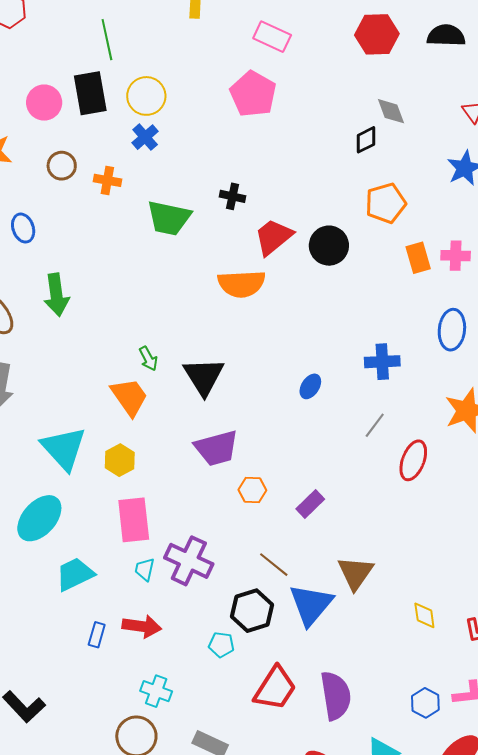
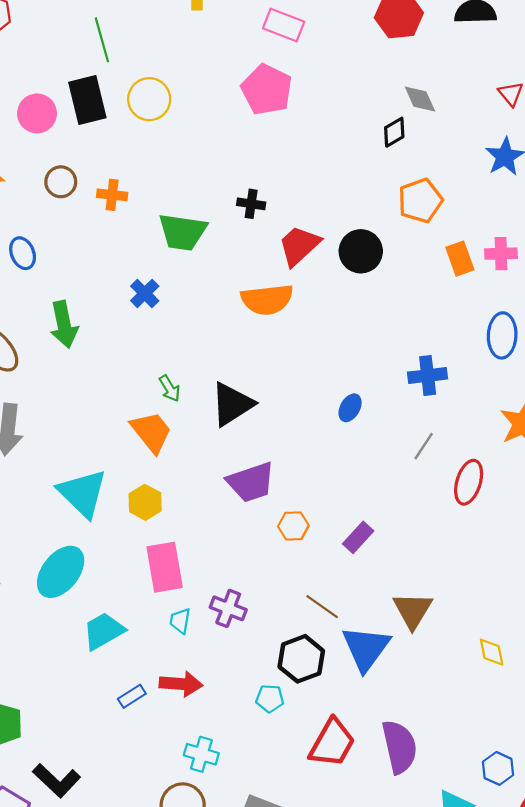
blue cross: (145, 137) -> (145, 293), moved
black triangle: (204, 376) -> (232, 404), turned 33
purple cross: (189, 561) -> (228, 608), size x0.7
blue rectangle: (97, 635) -> (132, 696), turned 45
blue hexagon: (425, 703) -> (498, 768), moved

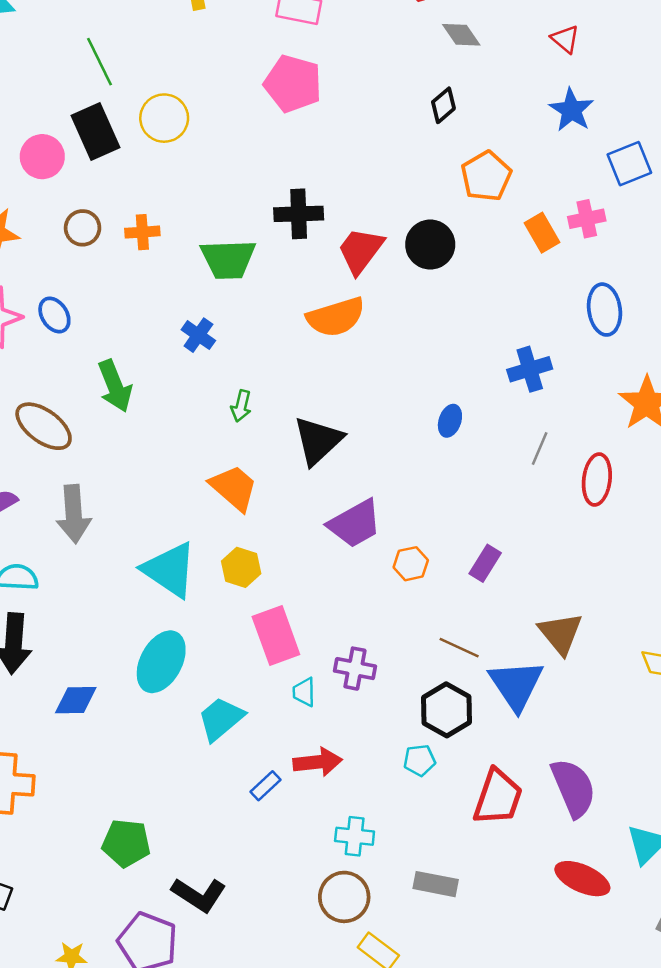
gray diamond: (420, 99) -> (461, 35), moved
black cross: (251, 204) -> (299, 214), size x1.5
green arrow: (170, 388) -> (241, 406), moved, turned 56

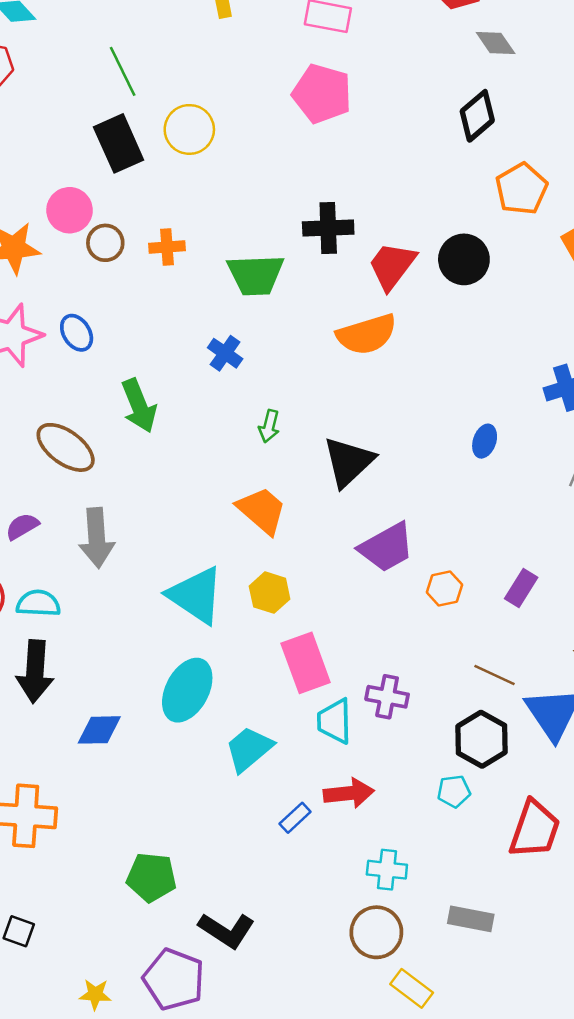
black diamond: (443, 105) -> (477, 116), size x1.4
pink circle: (42, 157) -> (70, 210), moved
cyan trapezoid: (304, 692) -> (335, 721), size x1.5

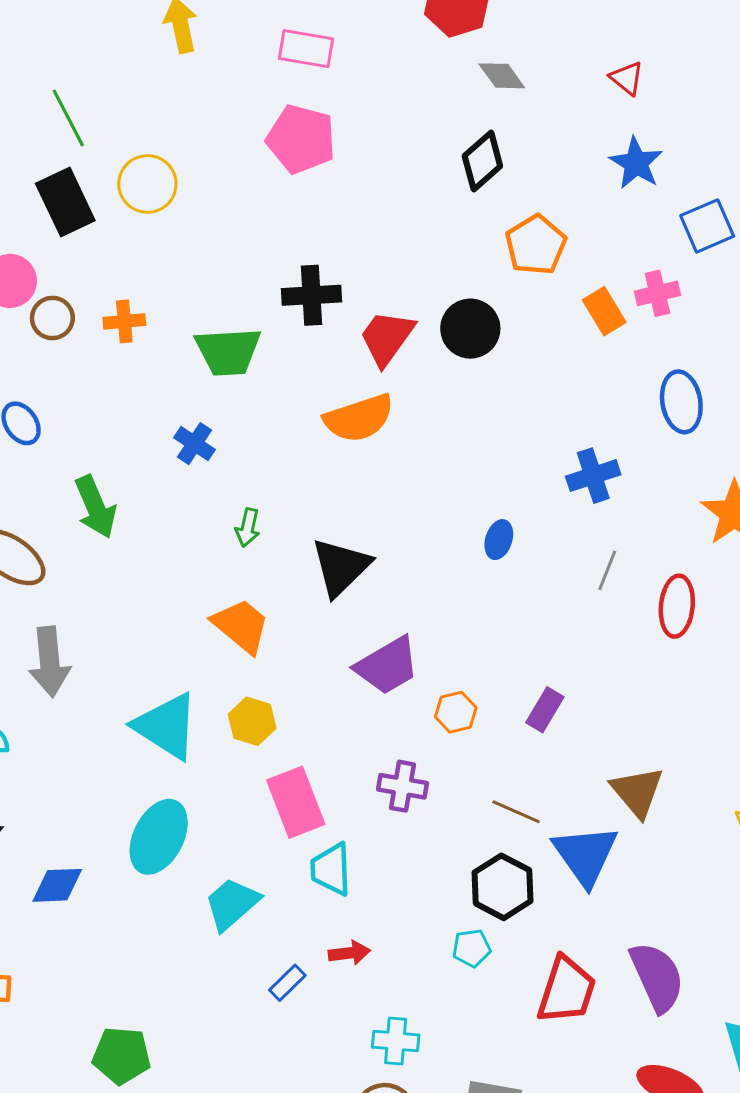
purple cross: (387, 697) -> (402, 786), moved
red arrow: (349, 793) -> (349, 953), size x0.7

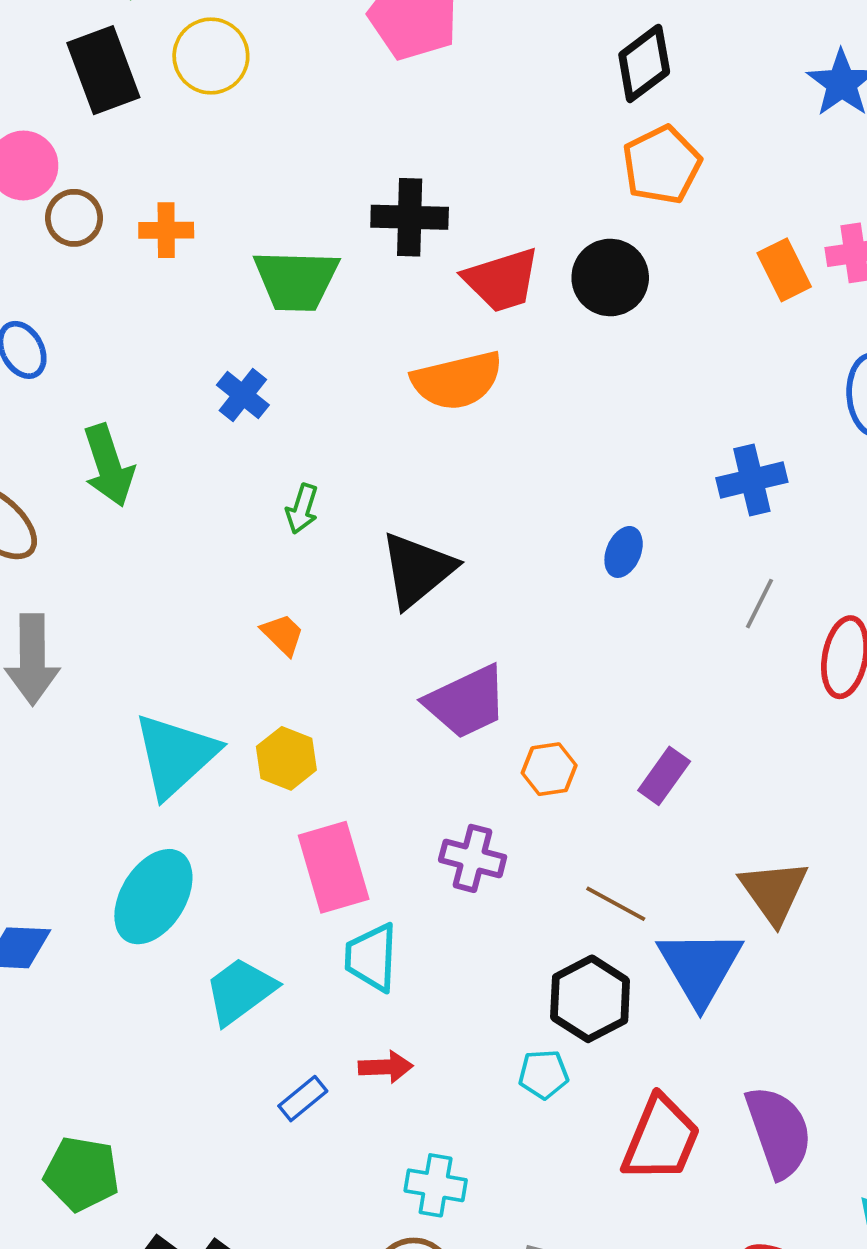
orange pentagon: (536, 245) -> (662, 165), moved
red trapezoid: (387, 338) -> (502, 280), turned -148
orange trapezoid: (241, 626) -> (283, 634), size x0.6
cyan triangle: (166, 726) -> (176, 755), turned 40

